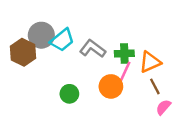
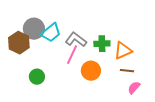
pink line: (124, 73) -> (72, 55), moved
brown line: (155, 86) -> (127, 71), turned -56
green circle: (69, 94) -> (37, 77), moved

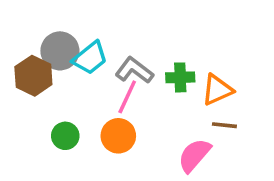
orange circle: (91, 71) -> (118, 136), moved
pink semicircle: (134, 88) -> (194, 155), moved, size x1.5

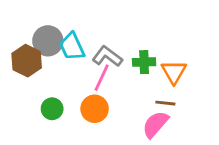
cyan trapezoid: (90, 58) -> (72, 46), turned 104
orange triangle: (217, 90) -> (174, 72), turned -36
brown line: (224, 125) -> (165, 103), moved

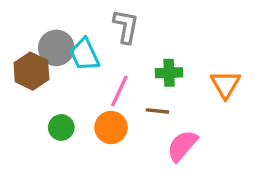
gray L-shape: (107, 56) -> (126, 26), moved, turned 64
orange triangle: (174, 72) -> (225, 84), moved
brown line: (165, 103) -> (157, 111), moved

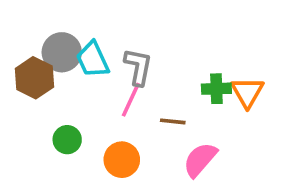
gray L-shape: (126, 26) -> (138, 67), moved
green cross: (169, 73) -> (216, 89), moved
orange circle: (111, 127) -> (122, 160), moved

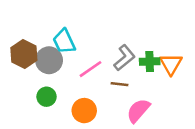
gray circle: (62, 52) -> (49, 60), moved
gray L-shape: (138, 67) -> (124, 58), moved, turned 40
pink line: (131, 100) -> (91, 69), turned 30

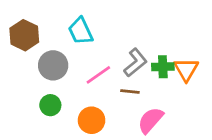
cyan trapezoid: (64, 41) -> (81, 31), moved
brown hexagon: (24, 54) -> (24, 35), moved

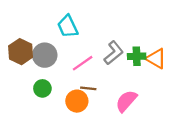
brown hexagon: (24, 35) -> (21, 52), moved
orange triangle: (186, 69) -> (156, 59), turned -30
brown line: (130, 91) -> (88, 88), moved

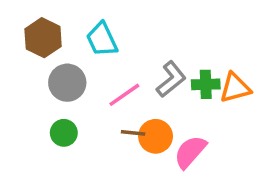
brown hexagon: (21, 52) -> (43, 38), moved
orange triangle: (156, 59) -> (235, 88), turned -45
orange circle: (77, 101) -> (156, 136), moved

